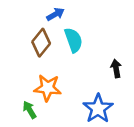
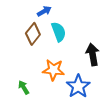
black arrow: (116, 68) -> (93, 54), size x1.5
orange star: (48, 88) -> (53, 70), moved

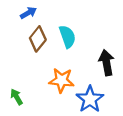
blue arrow: (44, 11) -> (28, 13), moved
green arrow: (24, 87) -> (17, 97), moved

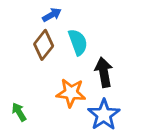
blue arrow: (28, 13) -> (52, 15), moved
black arrow: (106, 63) -> (104, 72), moved

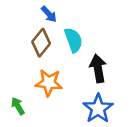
blue arrow: (52, 15) -> (49, 14), turned 78
orange star: (71, 93) -> (49, 83), moved

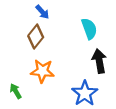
cyan semicircle: (73, 40) -> (89, 29), moved
black arrow: (98, 68) -> (99, 61), moved

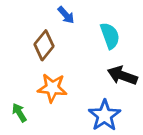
blue arrow: (42, 12) -> (66, 15), moved
black arrow: (99, 61) -> (122, 76), turned -60

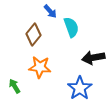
cyan semicircle: (110, 36) -> (71, 27), moved
black arrow: (122, 76) -> (93, 58), turned -30

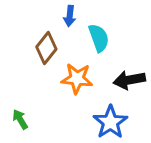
blue arrow: (50, 11) -> (70, 16), turned 48
orange star: (40, 67) -> (77, 79), moved

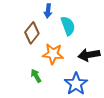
green arrow: (20, 119) -> (36, 76), moved

